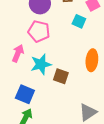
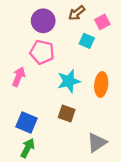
cyan star: (41, 64) -> (69, 81), moved
brown square: (61, 76) -> (67, 113), moved

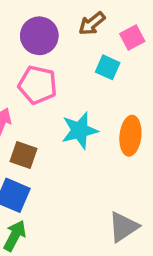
brown square: (67, 113) -> (24, 155), moved

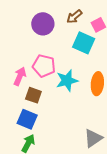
cyan square: (108, 67) -> (84, 43), size x1.5
pink pentagon: (38, 85) -> (44, 66), moved

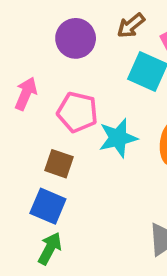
pink arrow: (20, 76) -> (26, 94), moved

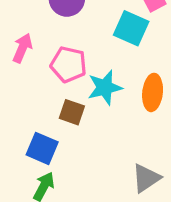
brown square: (59, 164) -> (72, 112), moved

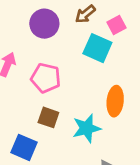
cyan star: (105, 88) -> (87, 128), moved

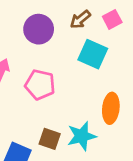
pink square: (117, 25) -> (112, 19), moved
brown square: (48, 117) -> (50, 139), moved

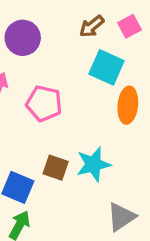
purple circle: (39, 29) -> (23, 38), moved
orange ellipse: (111, 108) -> (128, 105), moved

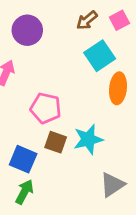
cyan square: (106, 67) -> (100, 56), turned 32
pink pentagon: (44, 103) -> (46, 108), moved

